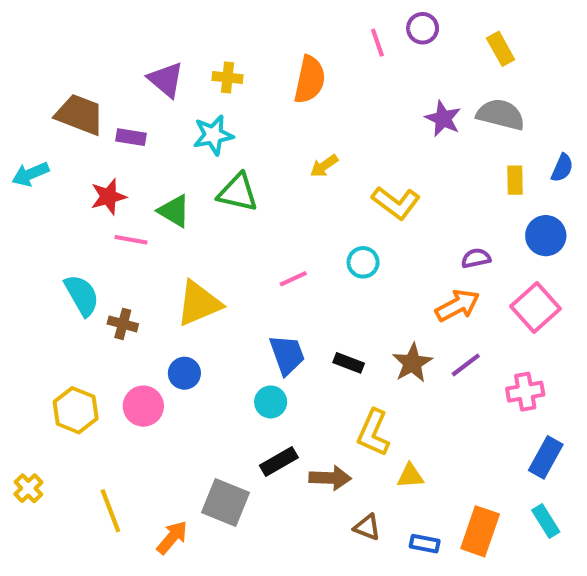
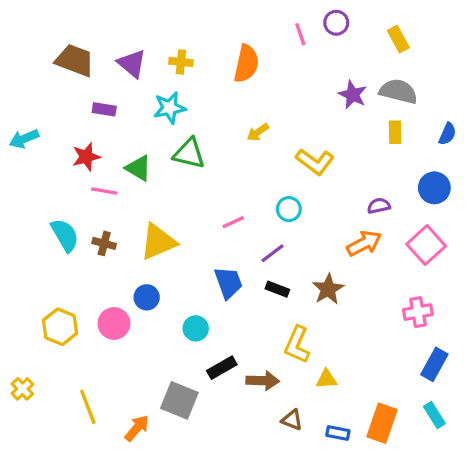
brown trapezoid: (80, 115) -> (75, 60), moved
yellow rectangle: (515, 180) -> (395, 132), moved
brown cross: (123, 324) -> (104, 243), moved
purple line: (466, 365) -> (273, 253), moved
cyan circle: (271, 402) -> (196, 328), moved

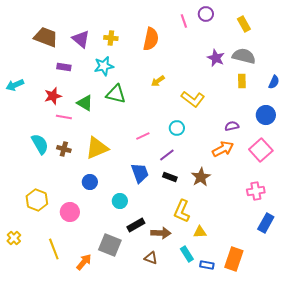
pink circle: (114, 323) -> (70, 212), moved
cyan rectangle: (434, 415) -> (187, 254), moved
brown triangle: (292, 420) -> (151, 258), moved

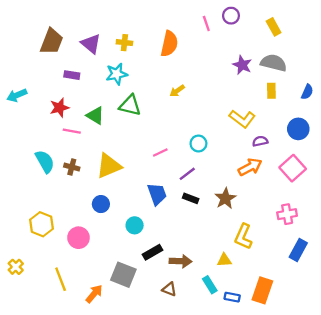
brown trapezoid: (46, 37) -> (52, 41), turned 90
yellow L-shape: (193, 99) -> (242, 119), moved
yellow L-shape: (182, 211) -> (243, 237), moved

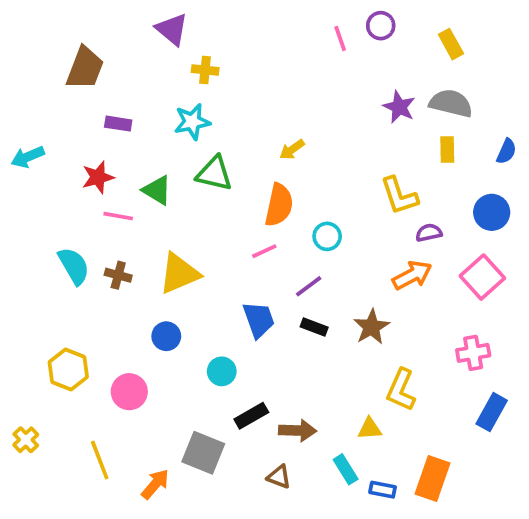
purple triangle: (91, 44) -> (172, 29), moved
orange semicircle: (169, 44) -> (279, 205), moved
yellow L-shape: (242, 119) -> (399, 196), turned 35

